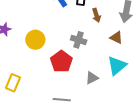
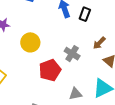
brown arrow: (96, 15) -> (99, 43), moved, turned 48

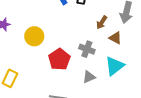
gray cross: (72, 54) -> (87, 49), moved

